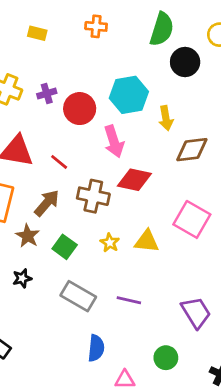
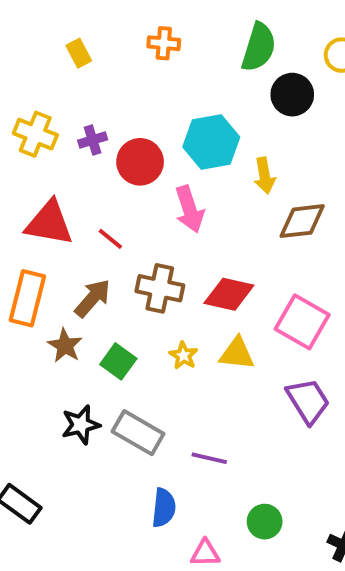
yellow rectangle: (37, 33) -> (79, 53), turned 48
red diamond: (134, 180) -> (229, 294), moved
black star: (22, 278) -> (81, 425), moved, size x1.4
purple line: (129, 300) -> (209, 458), moved
purple trapezoid: (196, 313) -> (308, 401), moved

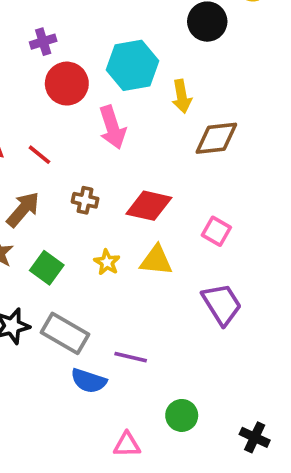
purple cross: (93, 140) -> (43, 42), moved
brown cross: (160, 288) -> (85, 200), size x0.6
pink square: (302, 322) -> (216, 231), size x0.6
blue semicircle: (164, 508) -> (89, 381), moved, turned 102

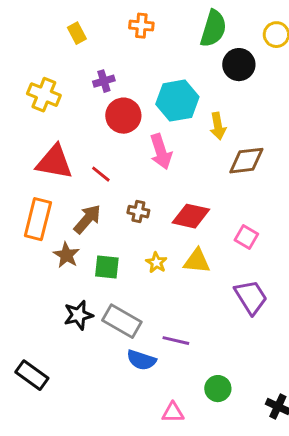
green square: (47, 268) -> (107, 267), turned -30

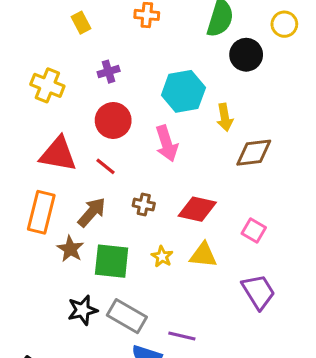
red circle: (123, 116) -> (113, 120), moved
green square: (107, 267) -> (112, 261), size x1.4

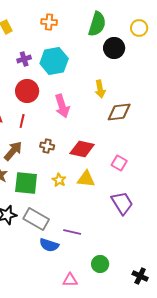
cyan hexagon: (183, 91) -> (54, 61), moved
red line: (105, 166) -> (22, 121), turned 64

